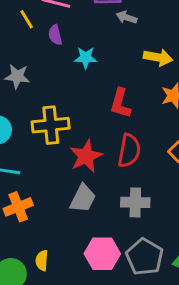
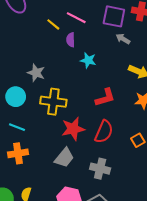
yellow line: (27, 19) -> (53, 24), turned -32
gray star: (17, 76) -> (36, 73), moved
red L-shape: (120, 103) -> (105, 97), turned -135

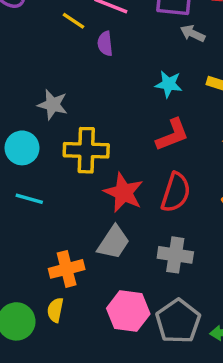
cyan star: (88, 60) -> (169, 84), moved
red star: (73, 129) -> (124, 193), turned -30
orange cross: (18, 153) -> (67, 269), moved

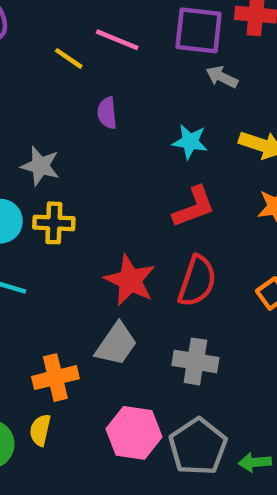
purple semicircle: (105, 44) -> (107, 113), moved
yellow cross: (86, 150) -> (54, 223), moved, size x0.7

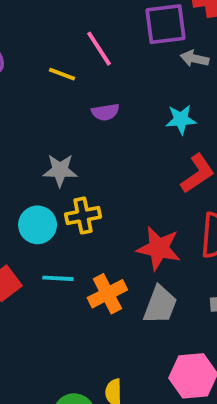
pink line: (117, 40) -> (99, 49), turned 48
purple semicircle: (107, 113) -> (105, 112), turned -80
orange cross: (55, 378) -> (107, 294), moved

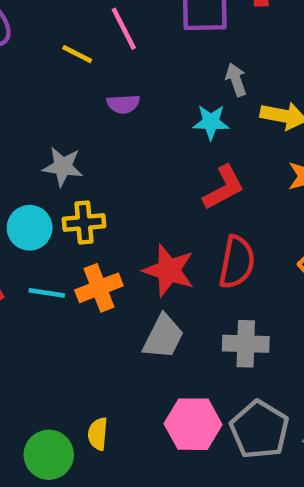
gray arrow: (195, 59) -> (236, 80), moved, turned 52
orange cross: (107, 294) -> (99, 288), moved

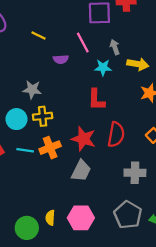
pink line: (124, 29) -> (83, 42), moved
red L-shape: (224, 188) -> (96, 100), moved, turned 120
gray cross: (246, 344) -> (135, 173), moved
pink hexagon: (193, 424) -> (81, 218), moved

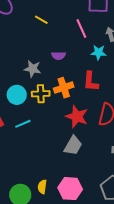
purple semicircle: (61, 59) -> (59, 56), moved
orange cross: (50, 148) -> (64, 88), moved
cyan line: (25, 150) -> (23, 124), turned -35

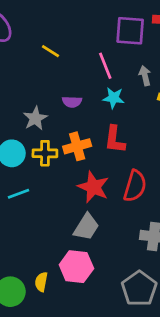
cyan star: (99, 52) -> (114, 98), moved
gray star: (33, 69) -> (35, 118), turned 30
pink hexagon: (70, 189) -> (76, 267), moved

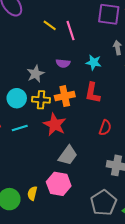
pink line: (105, 66) -> (70, 31), moved
red semicircle: (135, 186) -> (105, 128), size x0.7
red star: (93, 187) -> (55, 124), moved

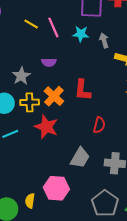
cyan star: (94, 62) -> (81, 34), moved
orange cross: (65, 96) -> (54, 96), turned -30
gray trapezoid: (68, 155) -> (80, 158), moved

